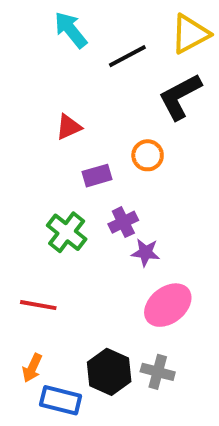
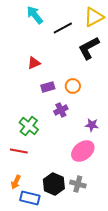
orange circle: (148, 155) -> (73, 86), moved
green cross: (67, 232) -> (29, 126), moved
purple star: (146, 252) -> (92, 125), moved

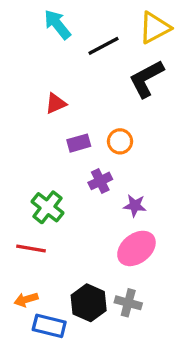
purple star: (92, 125) -> (135, 206), moved
orange arrow: (16, 182) -> (26, 300), turned 48

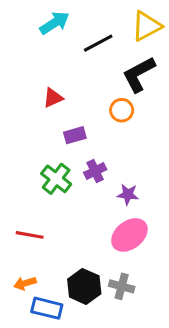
cyan arrow: (57, 24) -> (55, 23), turned 96
orange circle: (120, 141) -> (122, 110), moved
green cross: (48, 207) -> (56, 179), moved

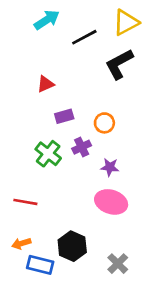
orange circle: (122, 110) -> (104, 123), moved
pink ellipse: (129, 235) -> (111, 202), turned 56
gray cross: (122, 286) -> (118, 264), moved, turned 30

